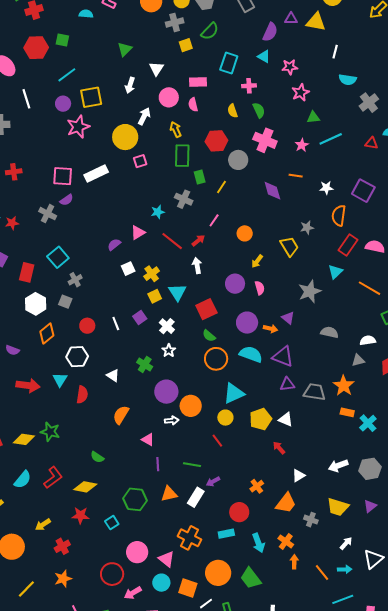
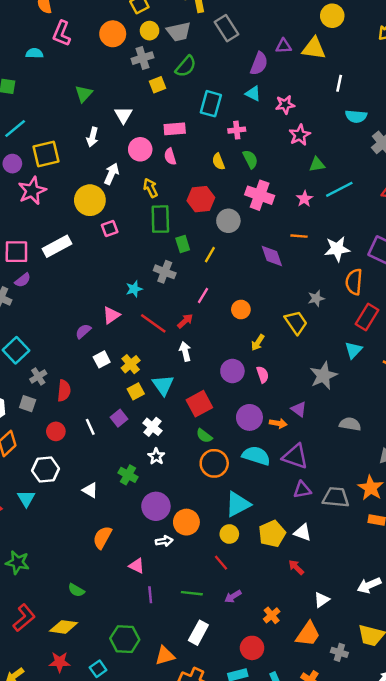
white star: (326, 188) -> (337, 249), size x1.5
red semicircle: (82, 395) -> (64, 391), moved
purple arrow: (213, 481) -> (233, 596), moved
orange triangle: (169, 494) -> (165, 656), moved

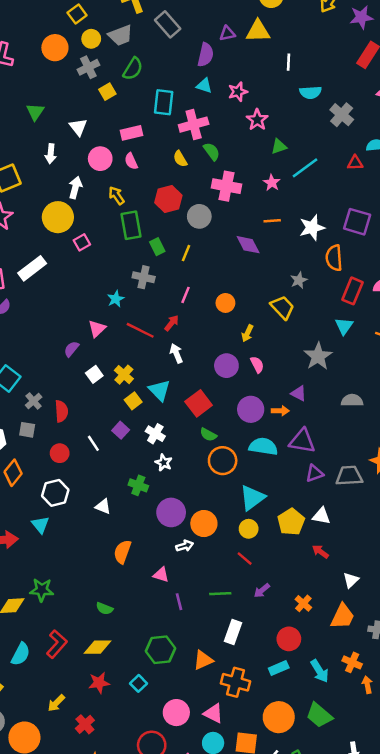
pink cross: (237, 130) -> (194, 125), size x1.6

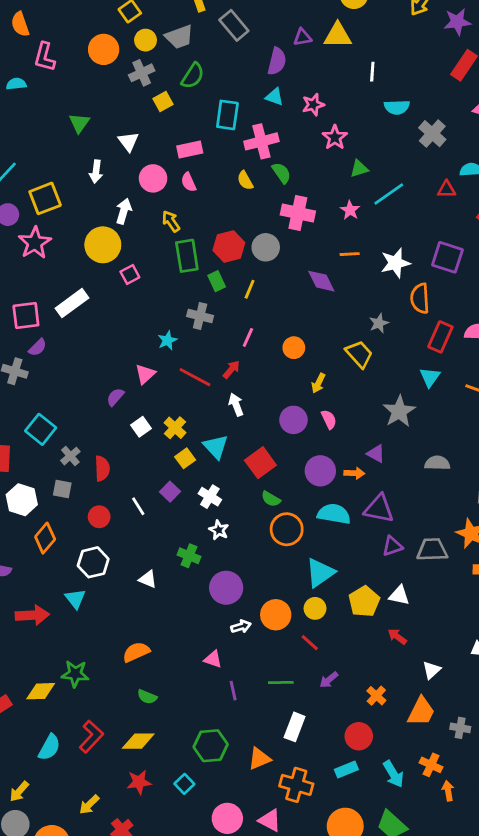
red hexagon: (168, 199) -> (229, 246), moved
orange circle: (204, 524) -> (276, 615), moved
orange semicircle: (122, 552) -> (136, 652), moved, turned 45

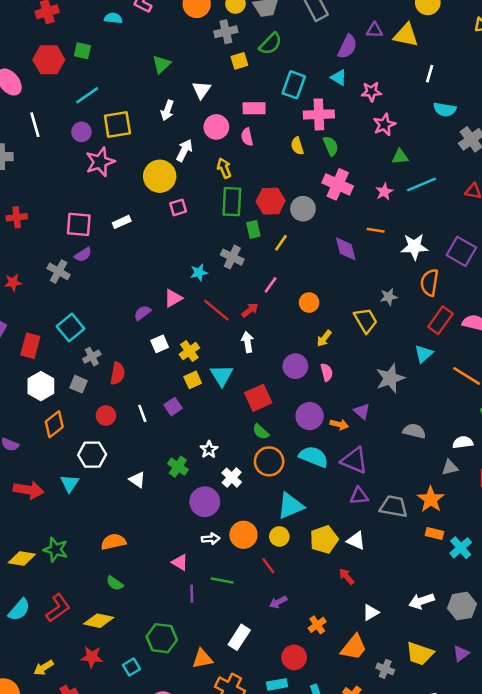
white rectangle: (72, 303) -> (122, 222), size x0.6
white cross: (210, 497) -> (232, 478), moved
green line: (281, 682) -> (222, 581), moved

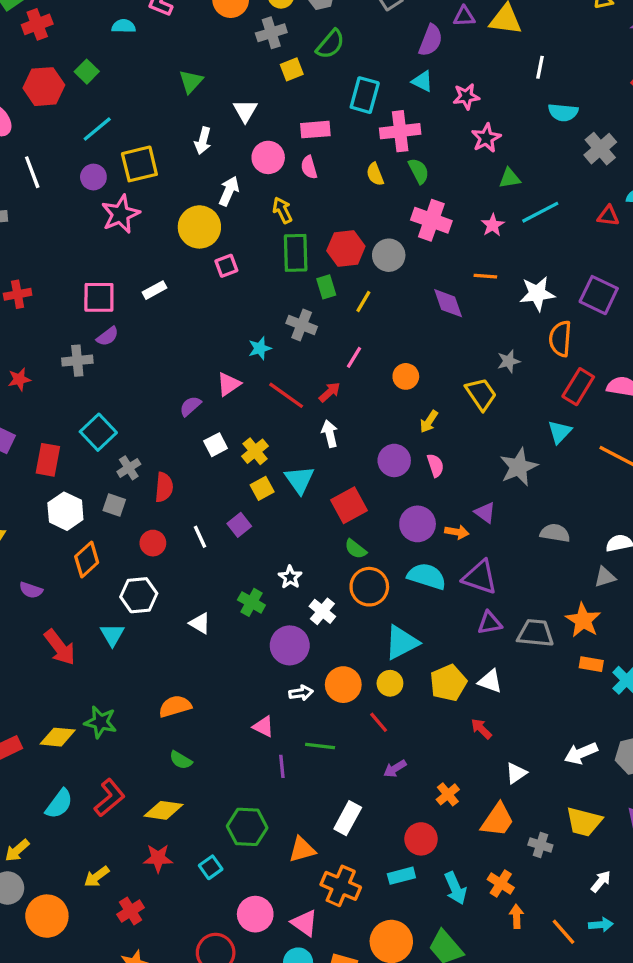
green square: (82, 51) -> (87, 72), turned 36
gray cross: (59, 271) -> (77, 361), turned -30
red arrow: (29, 490) -> (60, 647), turned 48

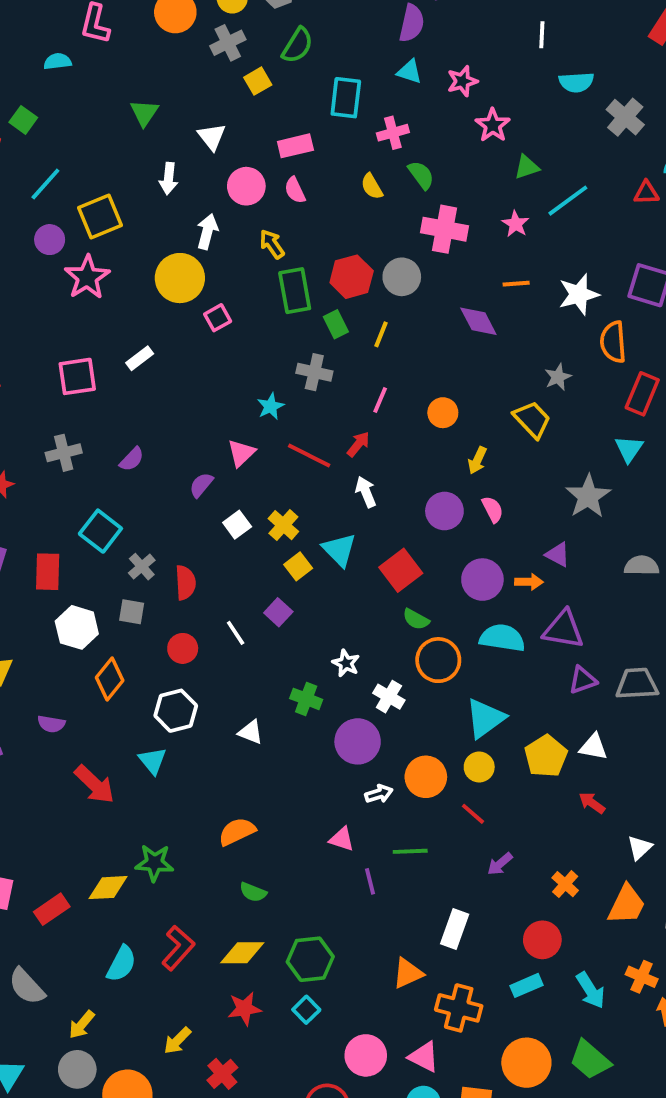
pink cross: (400, 131) -> (393, 133), size x0.7
purple semicircle: (108, 336) -> (132, 459), moved
green hexagon: (247, 827) -> (310, 959), moved

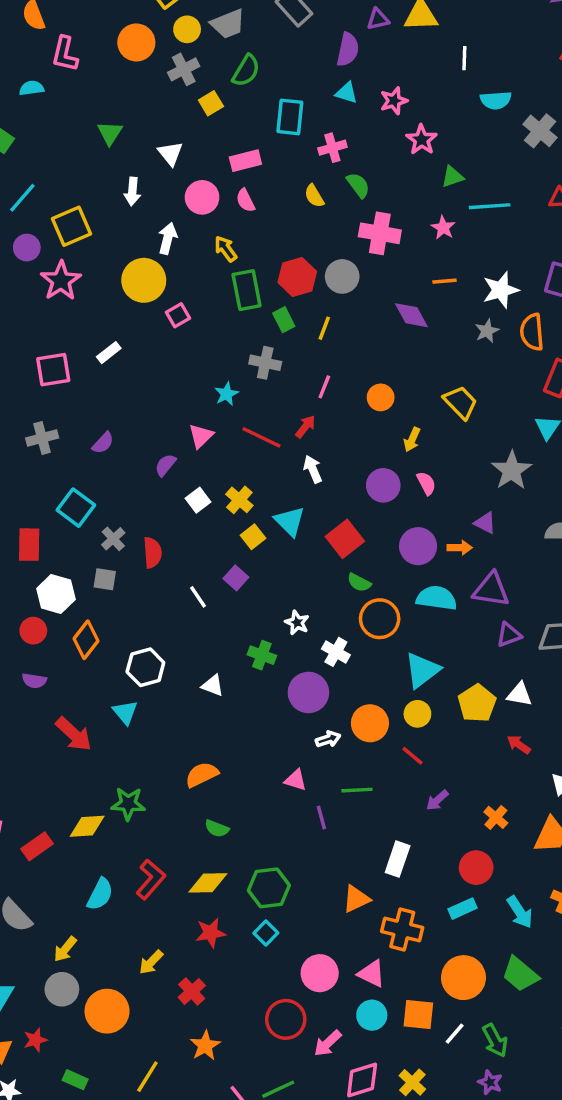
cyan line: (568, 201) -> (490, 206), turned 33
gray star: (558, 377) -> (487, 331), moved
red circle: (183, 648) -> (33, 631), moved

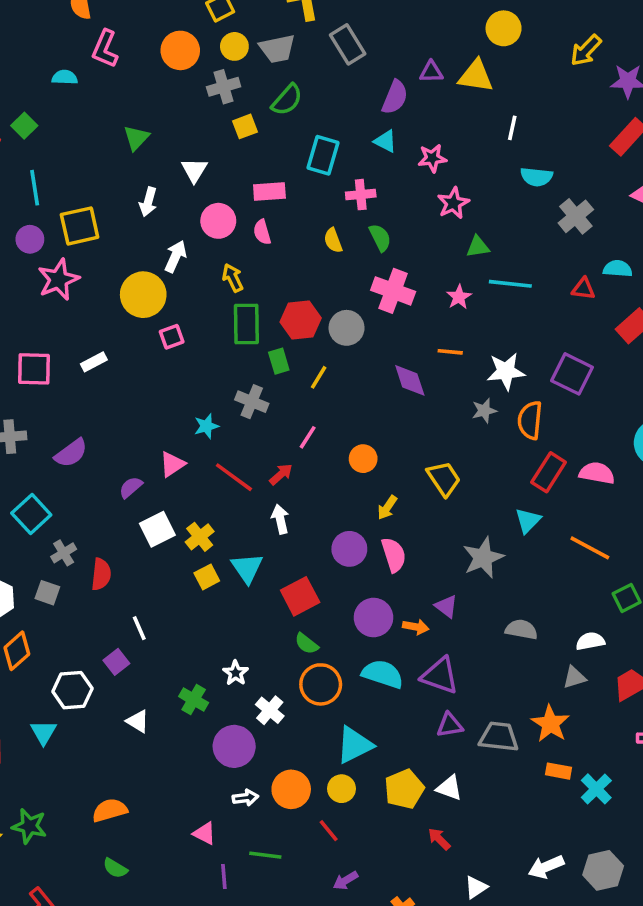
cyan line: (22, 198) -> (35, 188), turned -60
purple semicircle: (103, 443) -> (71, 453), size x1.4
pink semicircle: (426, 483) -> (394, 555), size x1.4
white square: (198, 500) -> (157, 529), size x1.4
purple square: (236, 578) -> (116, 662), moved

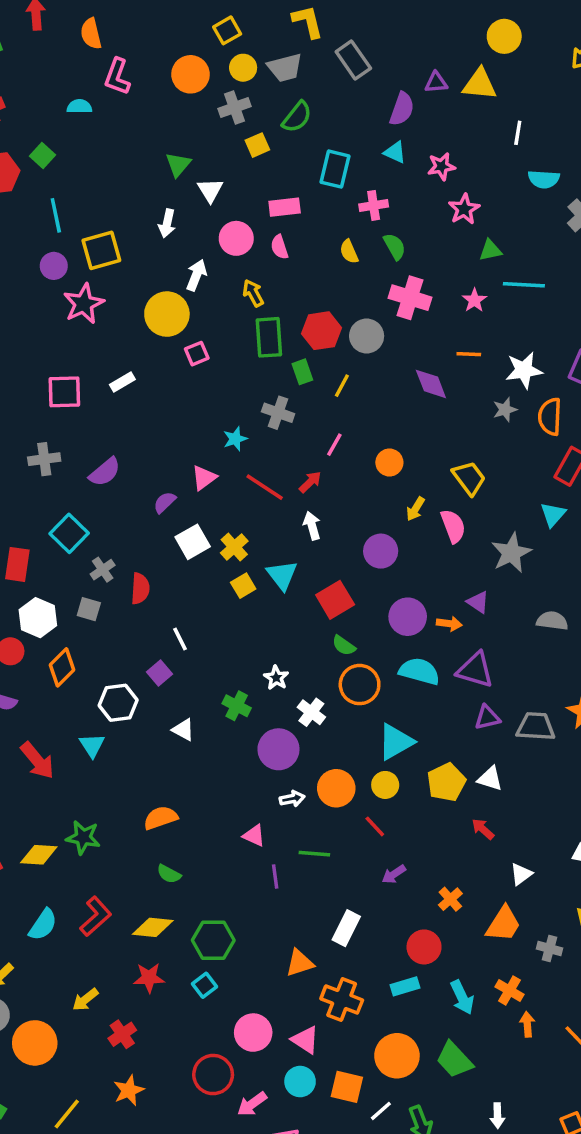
green triangle: (136, 138) -> (178, 165), moved
pink semicircle: (394, 555) -> (453, 526), moved

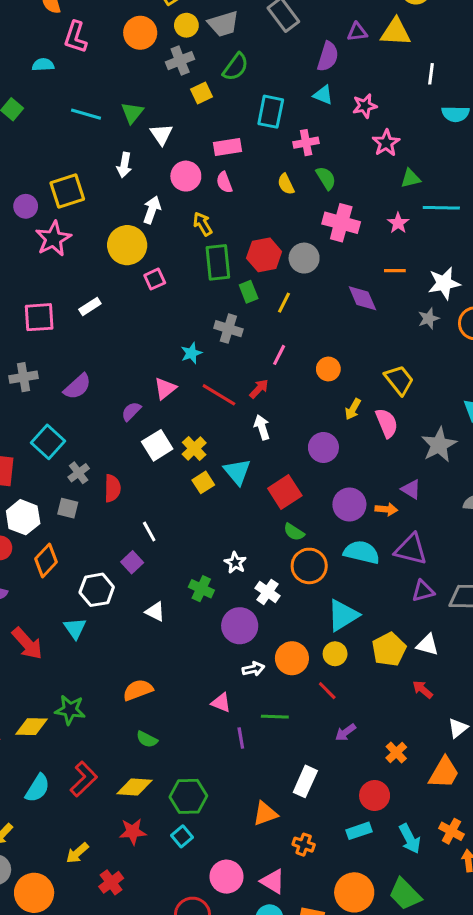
cyan line: (56, 215) -> (86, 114), moved, turned -60
orange cross: (342, 999) -> (304, 845), size x0.6

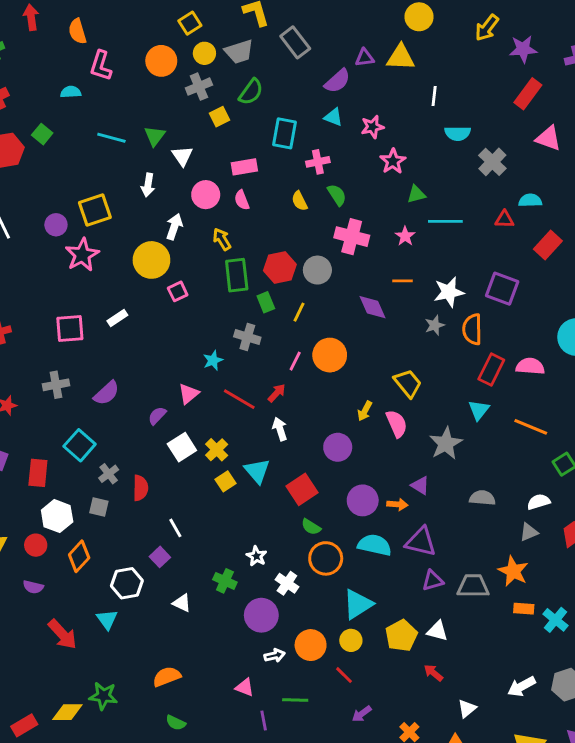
purple semicircle: (328, 56) -> (337, 81), turned 32
orange circle: (328, 369) -> (330, 355), moved, size x1.5

